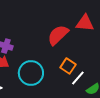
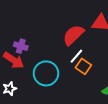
white line: (78, 78) -> (76, 56), moved

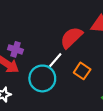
white line: (76, 56) -> (55, 60), moved

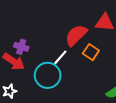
orange square: (82, 71) -> (91, 52), moved

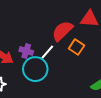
purple cross: (21, 47) -> (26, 51), moved

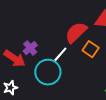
purple cross: (26, 51) -> (30, 48), moved, turned 32

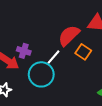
purple cross: (30, 48) -> (24, 51), turned -32

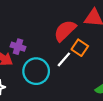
white line: (54, 57) -> (64, 59), moved

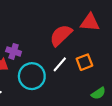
orange square: (80, 48) -> (84, 62), moved, turned 35

